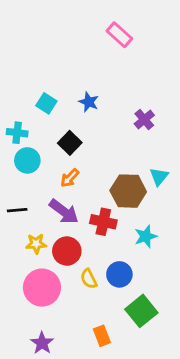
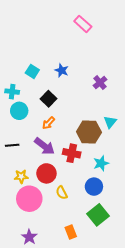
yellow star: (36, 244) -> (21, 176), moved
blue circle: (119, 274) -> (94, 187), moved

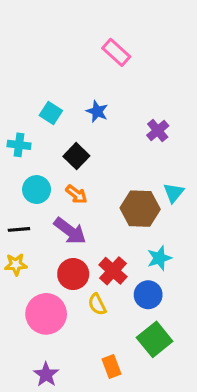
pink rectangle: (83, 24) -> (116, 52), moved
cyan circle: (19, 111) -> (37, 190), moved
orange arrow: (48, 123) -> (76, 194), turned -96
red cross: (72, 153) -> (113, 271), moved, turned 30
yellow star: (21, 176) -> (16, 264), moved

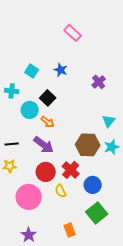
cyan circle: (37, 190) -> (30, 110), moved
brown hexagon: (140, 209) -> (88, 145), moved
cyan star: (159, 258) -> (112, 147), moved

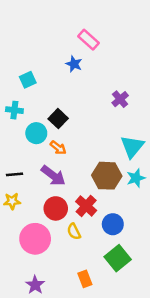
blue star: (61, 70) -> (74, 64), moved
cyan square: (32, 71) -> (28, 80), moved, turned 32
cyan triangle: (109, 121) -> (132, 146), size x1.5

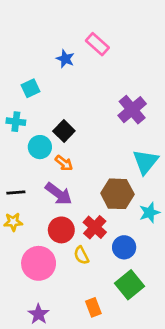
blue star: (74, 64) -> (65, 59), moved
purple cross: (120, 99) -> (132, 110), size x1.5
cyan star: (136, 178) -> (150, 213), moved

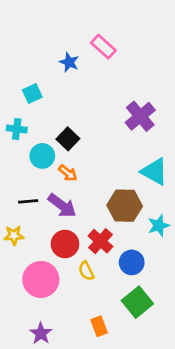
cyan triangle: (145, 162) -> (154, 172), turned -40
black line: (16, 192) -> (28, 201), moved

